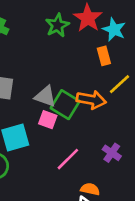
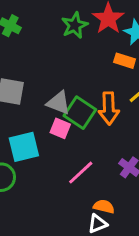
orange rectangle: (104, 56) -> (125, 61), turned -60
orange arrow: (91, 100) -> (109, 108), turned 76

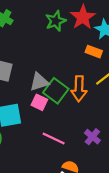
gray triangle: (59, 103) -> (39, 82), turned -42
pink line: (81, 173) -> (54, 138), turned 65

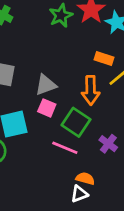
orange rectangle: (94, 52) -> (104, 58), moved
green square: (56, 91) -> (76, 122), moved

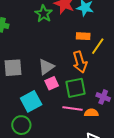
pink square: (47, 108) -> (52, 83), turned -32
green square: (76, 122) -> (76, 88), turned -30
orange semicircle: (85, 178) -> (91, 113), moved

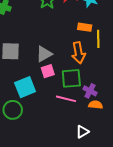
yellow line: (98, 46) -> (98, 39), turned -42
purple cross: (103, 97) -> (90, 91), moved
orange semicircle: (91, 113) -> (96, 105), moved

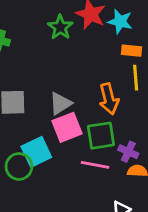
orange rectangle: (85, 27) -> (132, 51), moved
pink square: (48, 71) -> (67, 127), size x1.5
green circle: (13, 110) -> (19, 166), moved

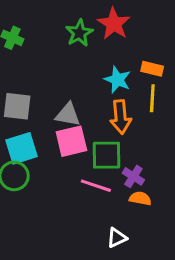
cyan star: (120, 21) -> (118, 80), moved
gray triangle: (60, 104) -> (68, 115), turned 35
cyan square: (36, 152) -> (22, 148), moved

